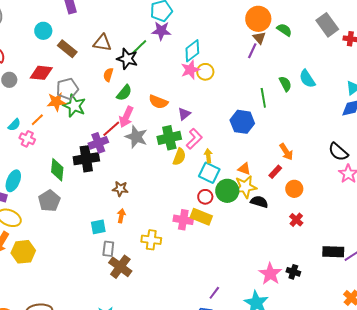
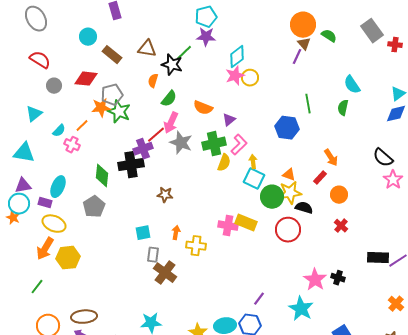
green semicircle: (285, 84) -> (343, 108), moved, turned -140
red circle: (205, 197) -> (288, 230), moved, size x1.6
orange arrow: (121, 216) -> (176, 233), moved

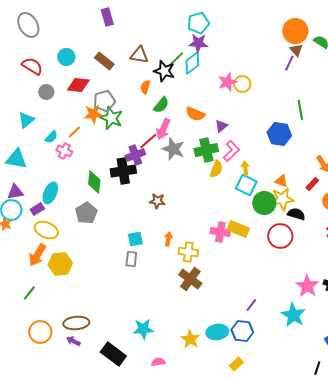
cyan circle: (88, 37) -> (66, 57), moved
cyan diamond: (237, 57) -> (192, 63), moved
purple rectangle: (45, 203) -> (37, 209), turned -48
gray rectangle: (153, 255) -> (131, 259), moved
brown cross: (165, 273) -> (190, 279), moved

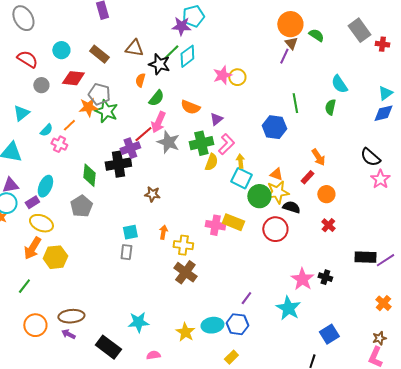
purple star: (198, 43) -> (181, 26), moved
gray pentagon: (104, 101) -> (99, 94), turned 30

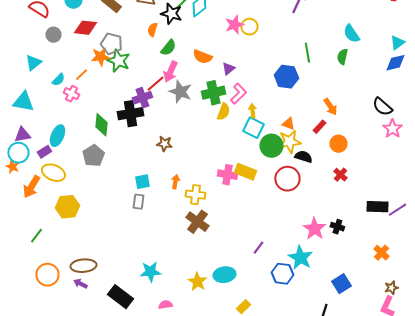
orange arrow: (32, 248) -> (31, 187), moved
orange cross: (383, 303) -> (381, 253), moved
blue hexagon: (237, 324) -> (282, 274), moved

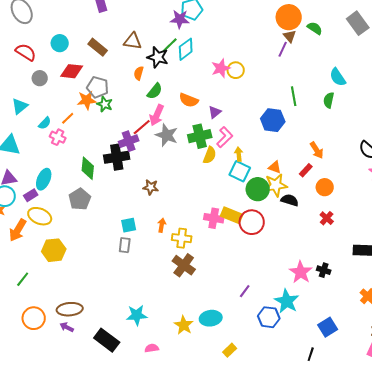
green star: (118, 61) -> (105, 104), size x0.7
red circle: (287, 179) -> (252, 222), moved

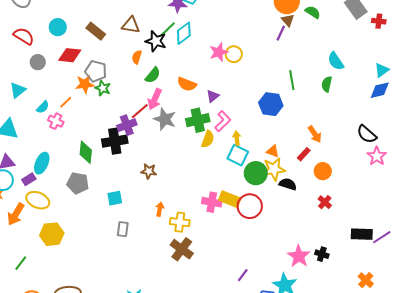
gray pentagon: (80, 199) -> (78, 183), turned -30
cyan square: (129, 225) -> (115, 198), moved

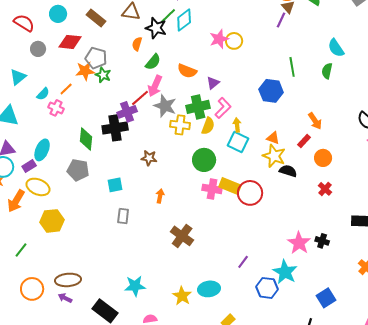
yellow star: (274, 169) -> (274, 156), turned 30
green circle: (256, 173) -> (204, 160), moved
yellow cross: (180, 222) -> (180, 125), moved

